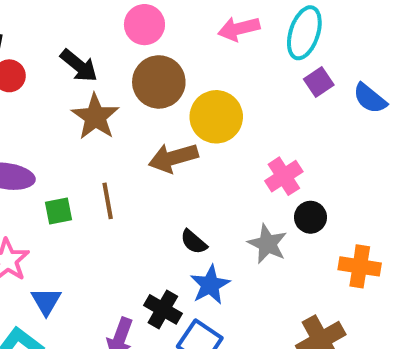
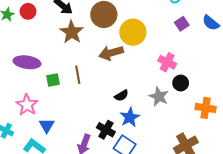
purple square: (319, 82) -> (182, 24), moved
pink cross: (284, 176) -> (167, 62), turned -30
black semicircle: (194, 242) -> (121, 95), turned -72

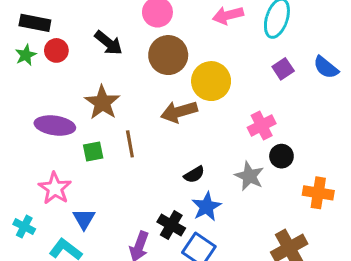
brown star: (72, 32) -> (102, 103), moved
pink cross: (167, 62) -> (262, 125), turned 36

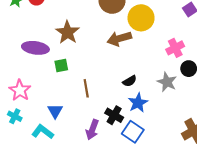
brown line: (130, 144) -> (86, 88), moved
pink star: (55, 188) -> (20, 90), moved

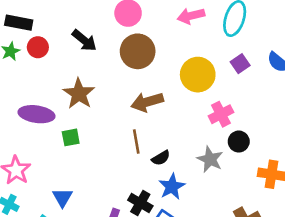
yellow circle: (141, 18) -> (198, 75), moved
brown line: (86, 88) -> (136, 142), moved

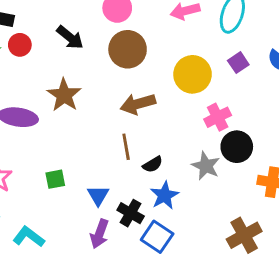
green square: (71, 137) -> (55, 179), moved
black circle: (239, 142) -> (237, 147), size x1.4
blue triangle: (62, 198) -> (98, 195), moved

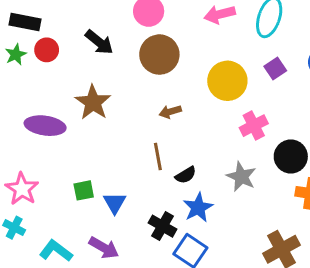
brown arrow: (138, 104) -> (170, 112), size x0.6
black circle: (237, 147) -> (291, 156), moved
blue triangle: (98, 195) -> (115, 203), moved
purple arrow: (100, 234) -> (104, 248), moved, turned -80

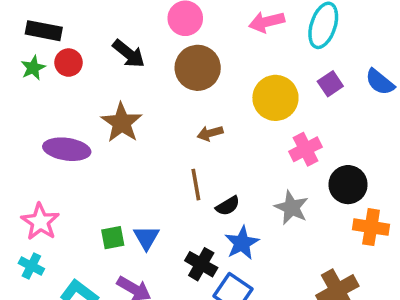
green square: (84, 190) -> (113, 238), moved

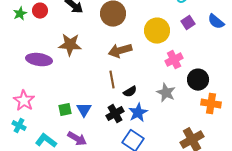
brown star: (122, 123) -> (70, 45), turned -30
brown arrow: (210, 133) -> (120, 51), size x1.6
black cross: (201, 264) -> (115, 114), moved, turned 30

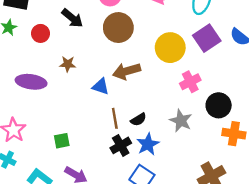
red circle: (40, 11) -> (41, 33), moved
purple square: (188, 23) -> (207, 38), size x1.6
brown star: (70, 45) -> (68, 64), size x0.6
brown line: (112, 80) -> (115, 118), moved
blue triangle: (84, 110) -> (101, 86), moved, turned -42

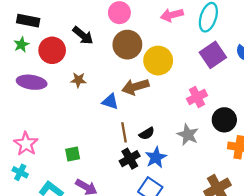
red circle: (41, 33) -> (52, 50), size x1.5
yellow circle: (170, 48) -> (158, 61), moved
purple ellipse: (31, 82) -> (32, 82), moved

